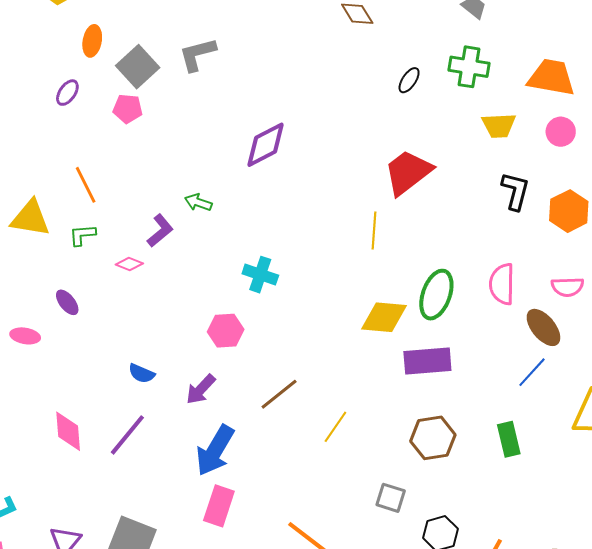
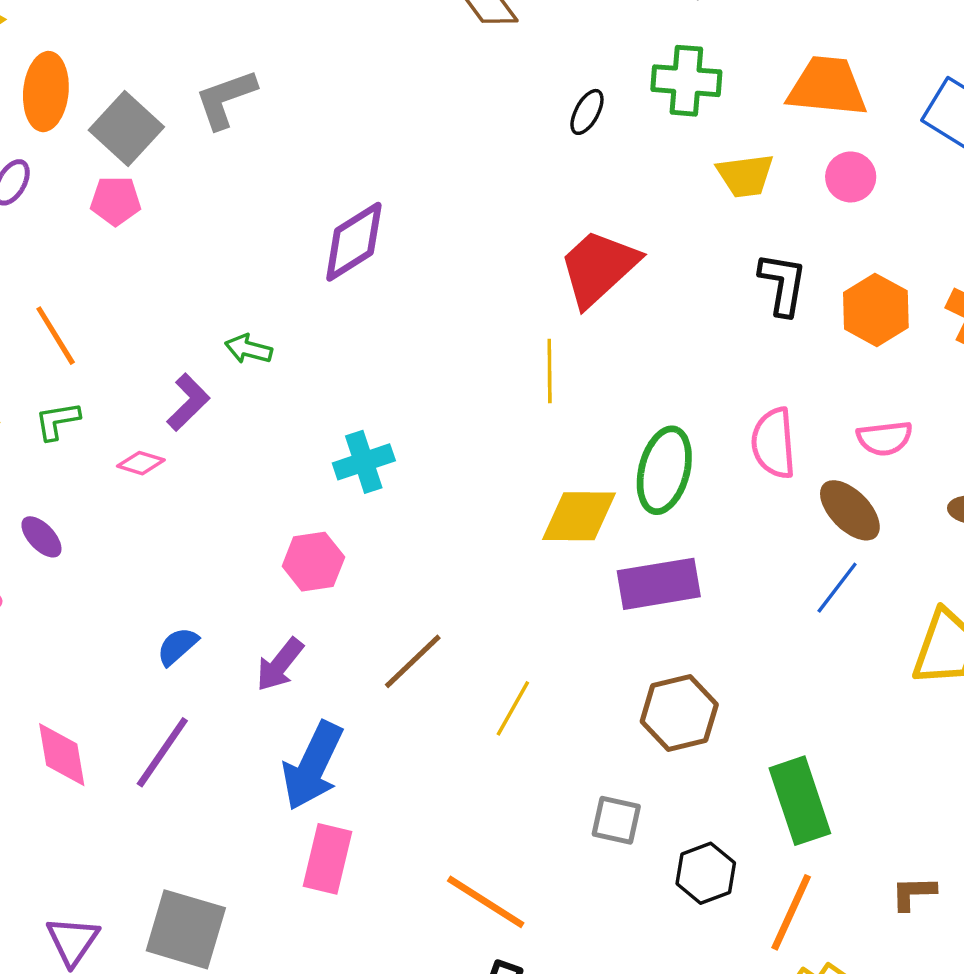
orange ellipse: (92, 41) -> (46, 92), size x1.4
cyan cross: (260, 275) -> (364, 462), turned -32
blue semicircle: (142, 373) -> (177, 646), turned 120
green rectangle: (509, 439) -> (800, 801), moved, size x1.4

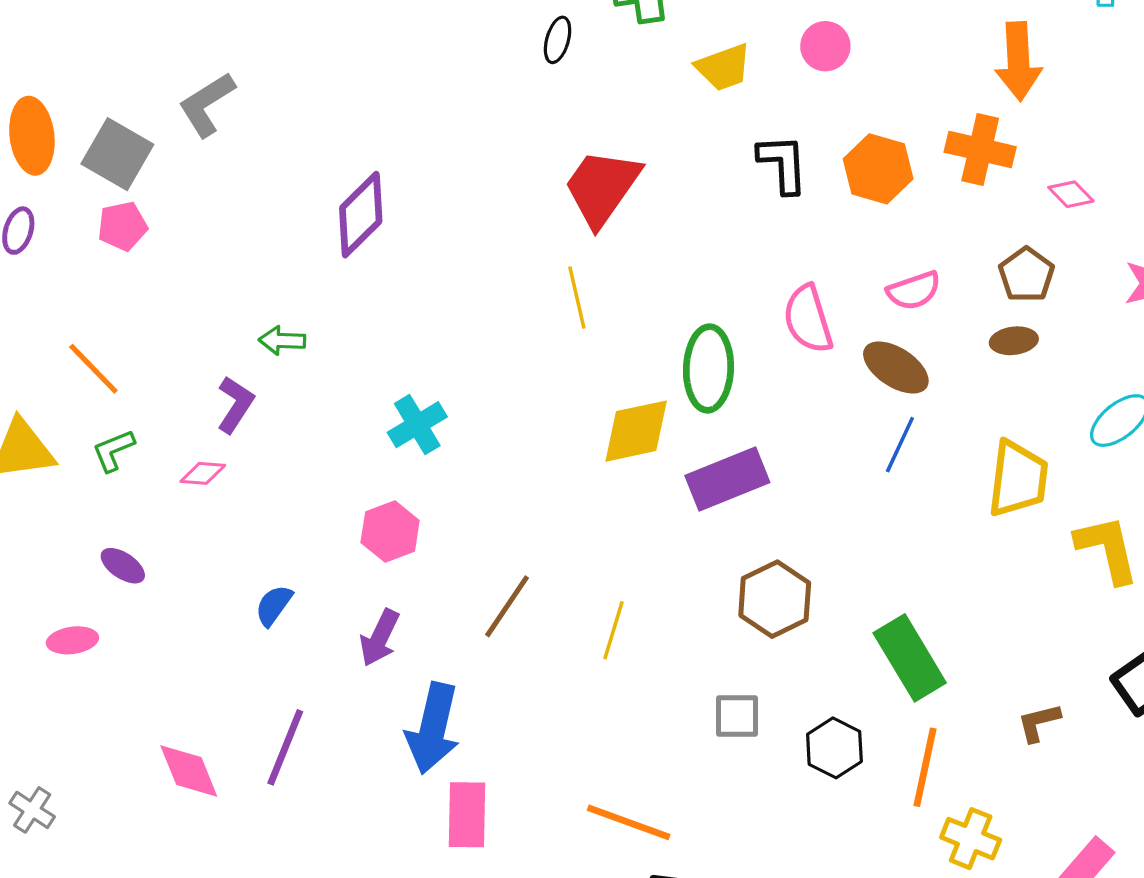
blue semicircle: (177, 646) -> (274, 605), moved

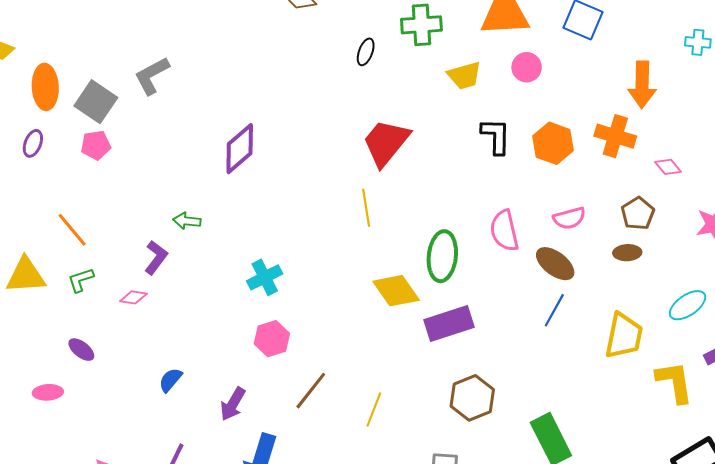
yellow diamond: (636, 431) -> (396, 291), turned 63
pink hexagon: (390, 532) -> (272, 339), moved

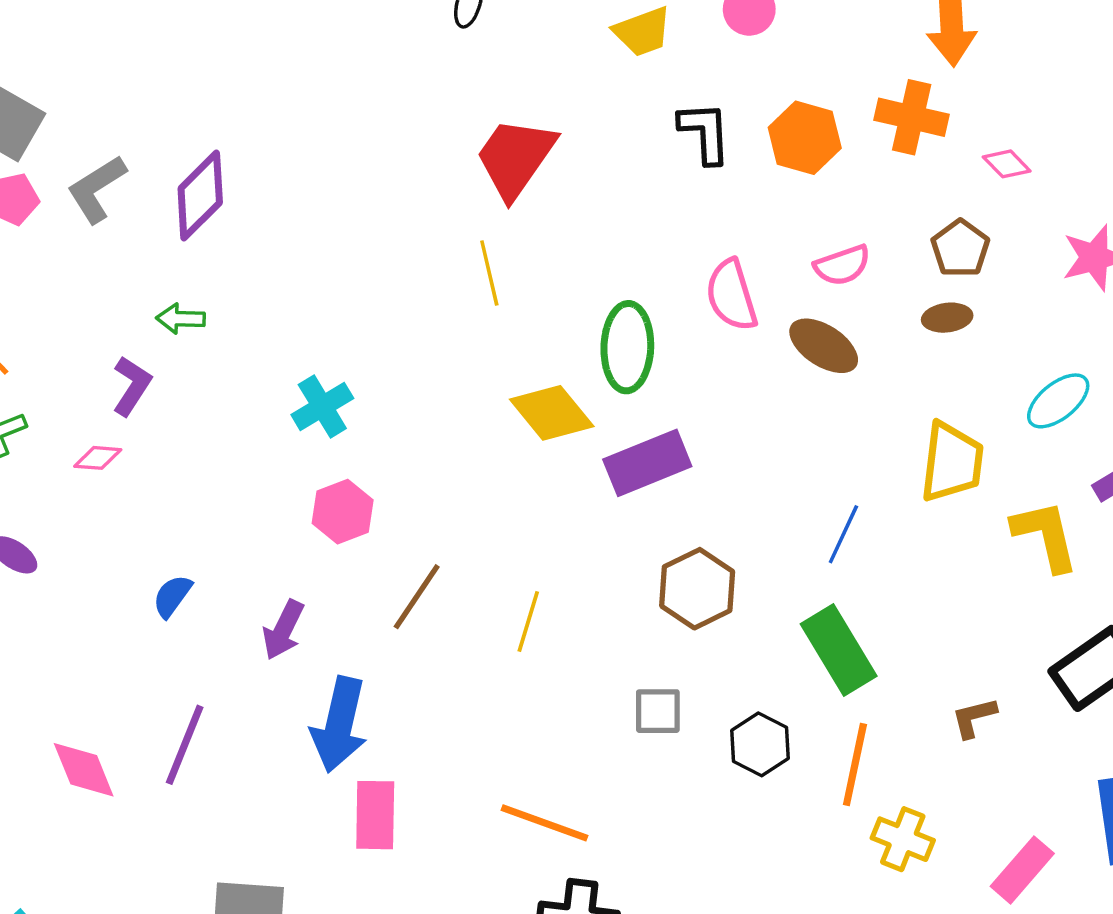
gray L-shape: (152, 76) -> (97, 189), moved
purple diamond: (240, 149) -> (200, 195), moved
blue line: (554, 310) -> (843, 534), moved

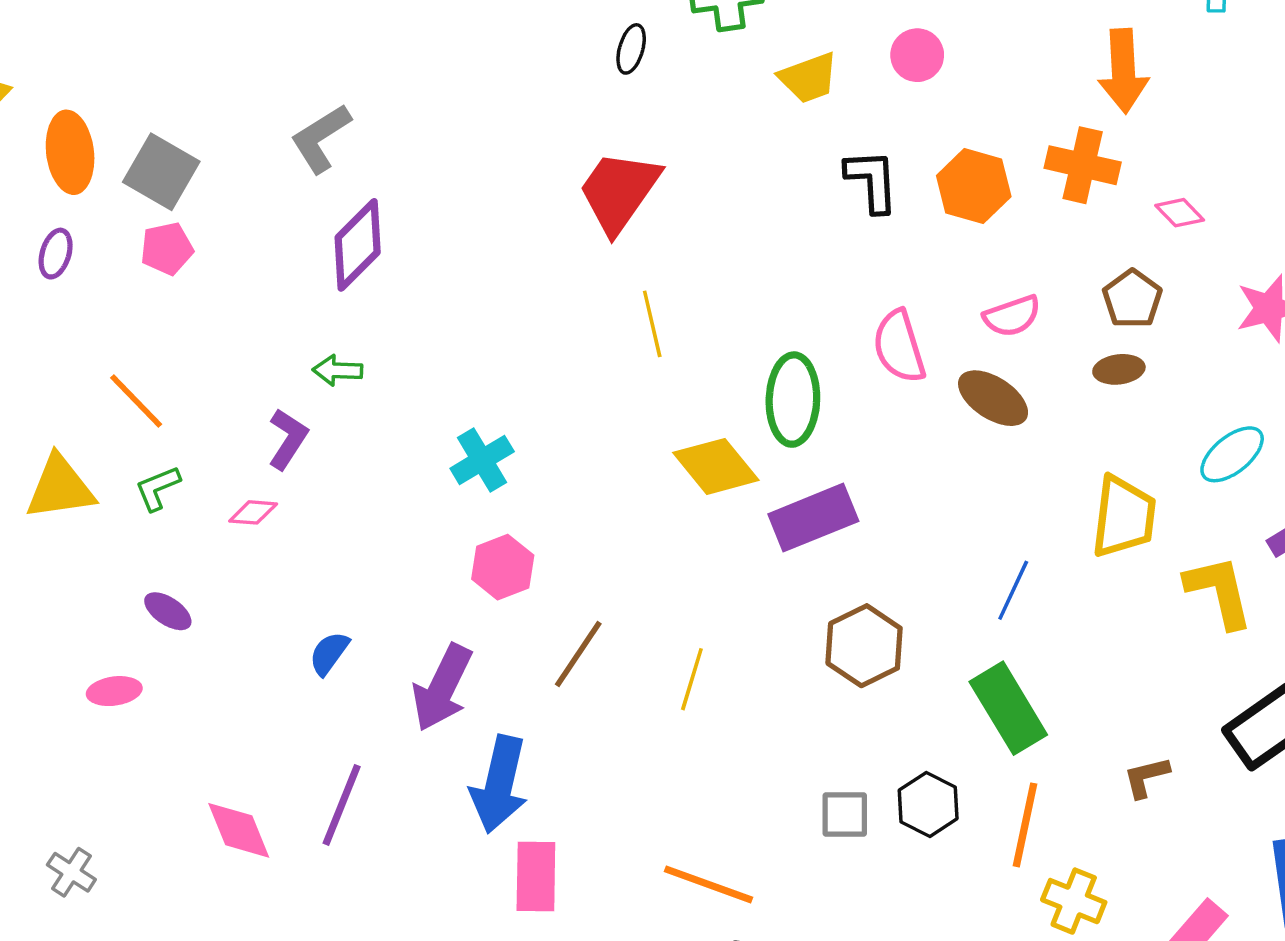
red trapezoid: (515, 158) -> (619, 191), moved
gray L-shape: (97, 189) -> (321, 138), moved
purple arrow: (283, 630) -> (442, 688), size x1.4
gray square: (658, 711) -> (845, 815), moved

